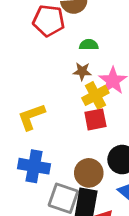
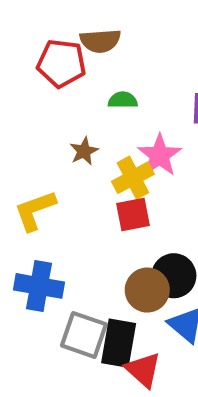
brown star: (82, 71) -> (84, 151), moved, turned -30
brown circle: (89, 173) -> (147, 290), moved

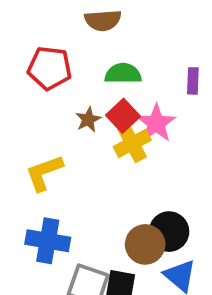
red pentagon: (61, 63) -> (50, 68), moved
green semicircle: (123, 100) -> (123, 74), size x1.4
red square: (133, 214) -> (123, 116), moved, turned -32

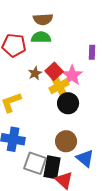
green semicircle: (123, 74) -> (41, 37), moved
black circle: (169, 232) -> (68, 103), moved

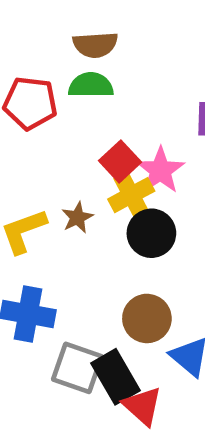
brown star: (35, 73) -> (77, 218), moved
black rectangle: (52, 167) -> (116, 377), turned -40

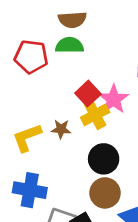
brown star: (77, 218) -> (61, 129), turned 30
black circle: (151, 233) -> (104, 159), moved

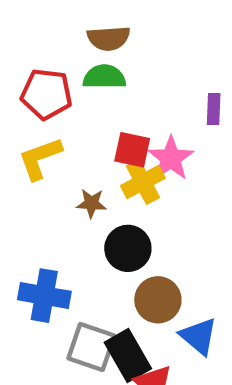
red square: (88, 94) -> (132, 150), turned -35
yellow L-shape: (27, 138) -> (40, 158), moved
black circle: (104, 159) -> (128, 248), moved

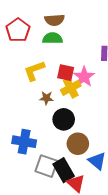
red pentagon: (46, 94) -> (18, 30), moved, turned 30
yellow L-shape: (40, 158) -> (34, 71), moved

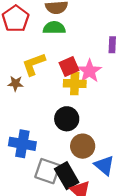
red square: (66, 73) -> (69, 66), turned -36
yellow cross: (71, 88) -> (75, 84), turned 30
brown star: (46, 98) -> (16, 84), moved

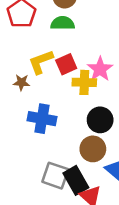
red square: (69, 66) -> (66, 64), moved
black circle: (67, 119) -> (100, 120), moved
blue cross: (22, 144) -> (42, 119), moved

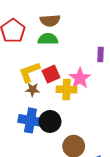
brown star: (21, 82) -> (32, 90), moved
black circle: (100, 120) -> (50, 121), moved

